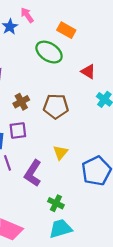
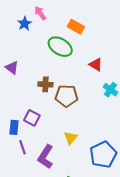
brown cross: (21, 102) -> (45, 84), moved, turned 32
purple square: (18, 131) -> (32, 118), turned 35

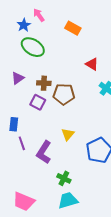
green ellipse: (60, 47) -> (33, 47), moved
purple triangle: (12, 68) -> (18, 78), moved, turned 48
purple square: (32, 118) -> (38, 102), moved

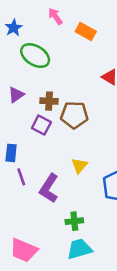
pink arrow: (39, 15) -> (55, 16), moved
blue star: (24, 25) -> (14, 28), moved
green cross: (64, 178) -> (74, 221), turned -32

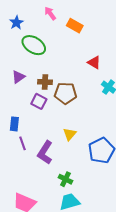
green cross: (74, 221) -> (66, 179), turned 32

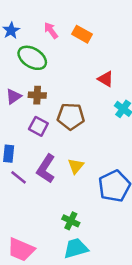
pink arrow: (50, 13) -> (51, 30), moved
brown cross: (45, 82) -> (37, 95), moved
purple line: (23, 143) -> (19, 177), turned -32
purple L-shape: (45, 153) -> (46, 169), moved

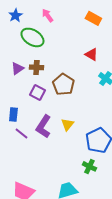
orange rectangle: (82, 34) -> (93, 18), moved
brown pentagon: (71, 116) -> (63, 84), turned 30
green cross: (71, 221) -> (89, 166), moved

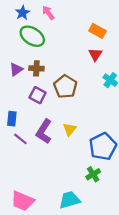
blue star: (15, 15) -> (23, 13), moved
orange rectangle: (93, 18) -> (97, 31), moved
red triangle: (91, 54) -> (95, 54), turned 32
green cross: (89, 166) -> (93, 174), turned 32

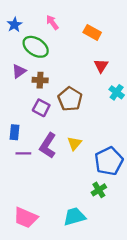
blue star: (23, 13) -> (15, 25), moved
orange rectangle: (97, 31) -> (92, 32), moved
purple triangle: (16, 69) -> (19, 71), moved
purple line: (20, 139) -> (23, 153), turned -40

